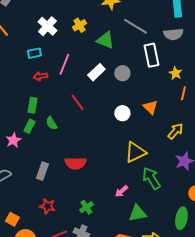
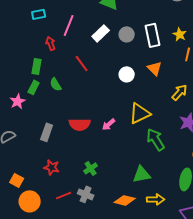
white rectangle: (151, 55) -> (153, 35), moved
red arrow: (40, 76) -> (51, 43), moved, turned 80
pink arrow: (121, 191) -> (109, 124), moved

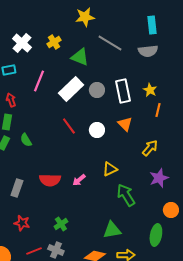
white rectangle: (101, 33) -> (71, 89), size x1.4
red arrow: (51, 43) -> (11, 100), moved
red line: (82, 63) -> (69, 126), moved
yellow triangle: (140, 113) -> (110, 169), size x0.7

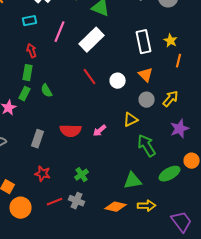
gray circle: (97, 90) -> (147, 100), moved
green ellipse: (156, 235) -> (170, 174), moved, turned 50

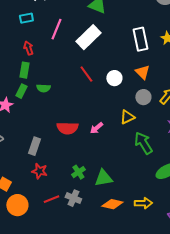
green semicircle: (47, 91) -> (43, 88), turned -56
gray rectangle: (38, 139) -> (34, 146), moved
green triangle: (133, 181) -> (103, 178), moved

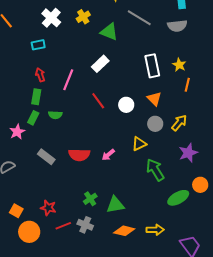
pink line: (56, 29) -> (68, 80), moved
white rectangle: (88, 37) -> (100, 64), size x0.7
gray rectangle: (34, 146) -> (46, 157), moved, turned -72
red star: (39, 171) -> (48, 208), moved

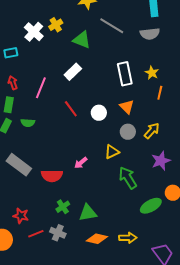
white cross: (51, 18) -> (34, 32), moved
red semicircle: (79, 155) -> (52, 176), moved
gray rectangle: (46, 157) -> (19, 165), size x1.4

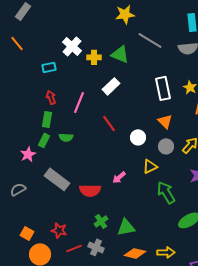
yellow cross: (56, 25) -> (94, 57), moved, turned 32
white circle: (99, 113) -> (138, 137), moved

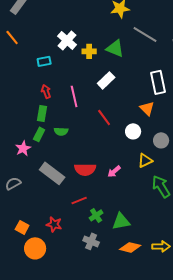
pink line: (79, 102) -> (74, 96), turned -35
orange triangle: (165, 121) -> (147, 108), moved
red semicircle: (90, 190) -> (85, 169), moved
red line: (74, 248) -> (79, 200), moved

